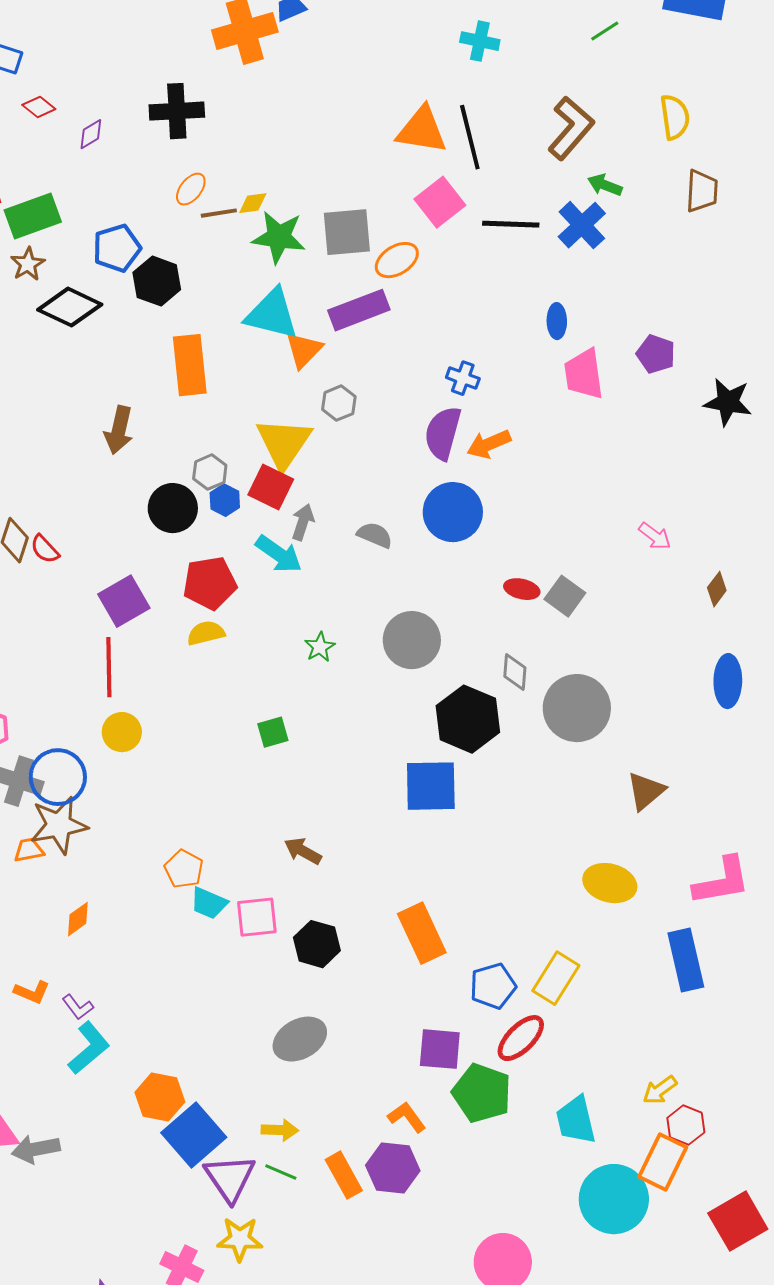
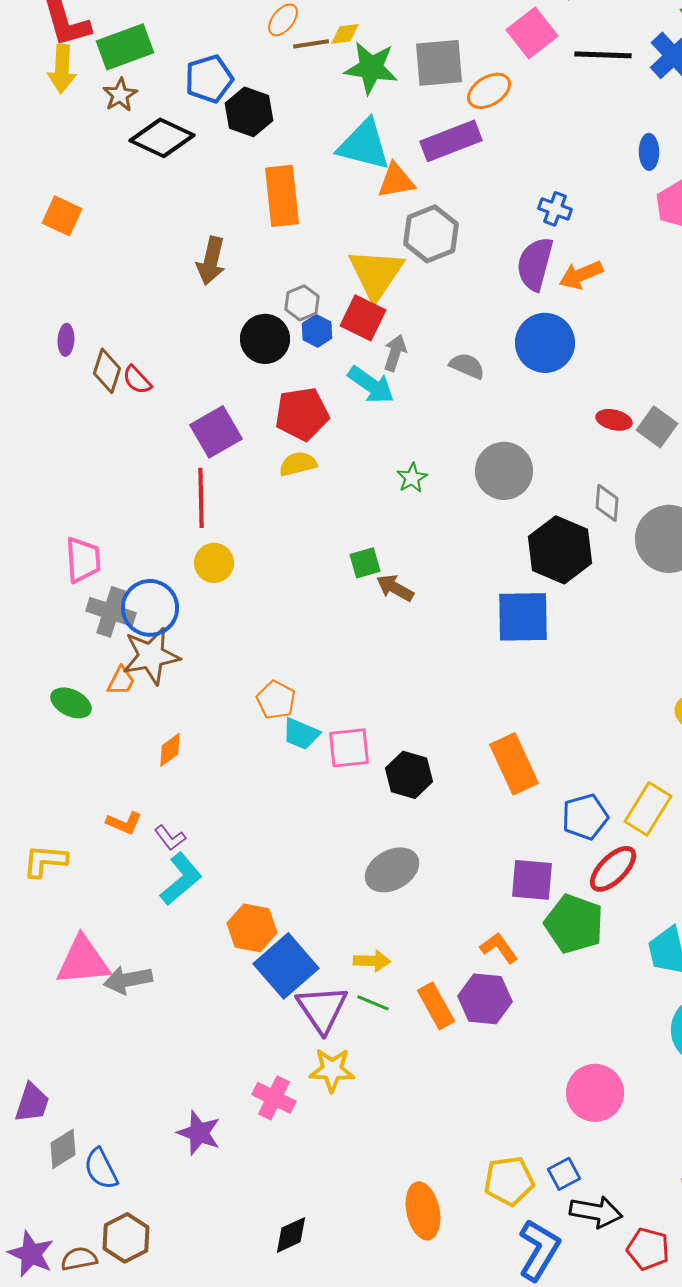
orange triangle: (304, 350) -> (396, 181), turned 36
gray hexagon: (339, 403) -> (431, 234), size x1.6
orange trapezoid: (29, 850) -> (121, 681), turned 128
brown arrow: (303, 851) -> (395, 588), moved

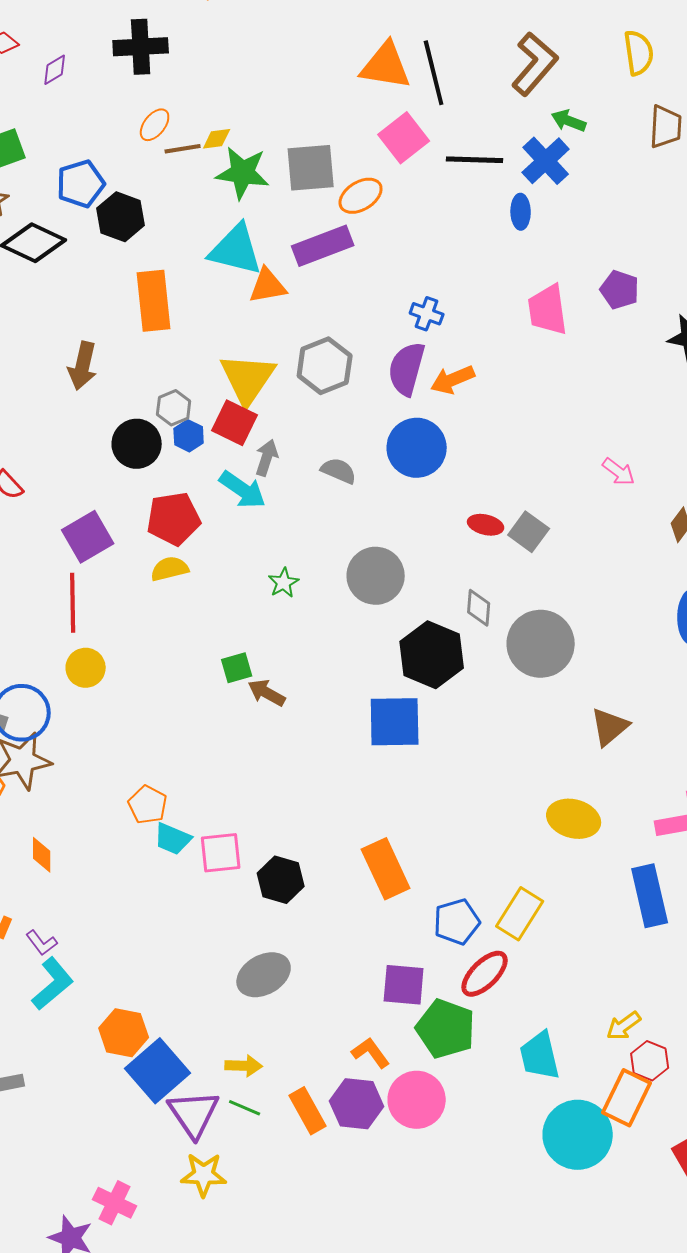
blue ellipse: (649, 152) -> (521, 212), moved
gray hexagon: (431, 234) -> (325, 366), moved
orange diamond: (170, 750) -> (42, 855), turned -54
pink circle: (595, 1093) -> (417, 1100), moved
pink cross: (274, 1098) -> (115, 1203), moved

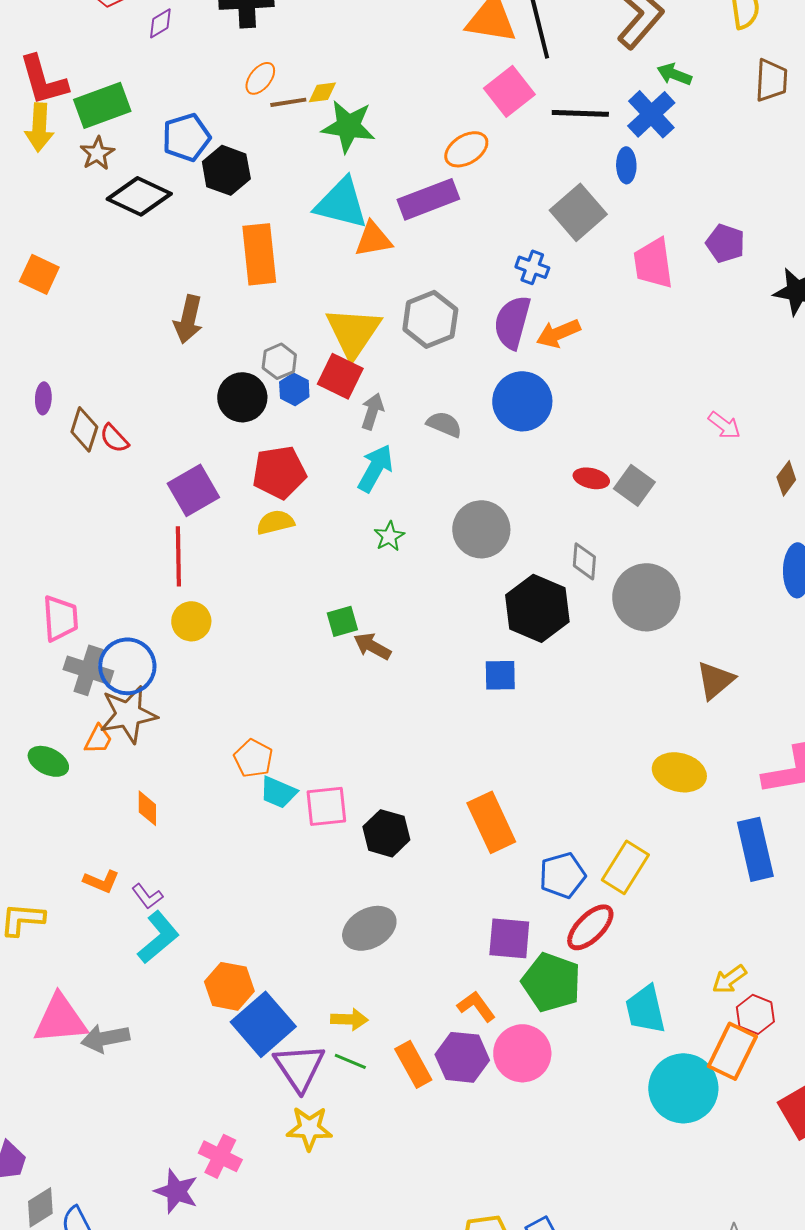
gray square: (311, 168) -> (578, 212), moved, turned -36
cyan arrow: (243, 490) -> (375, 468), moved, turned -96
blue square: (395, 722) -> (500, 675), size x0.6

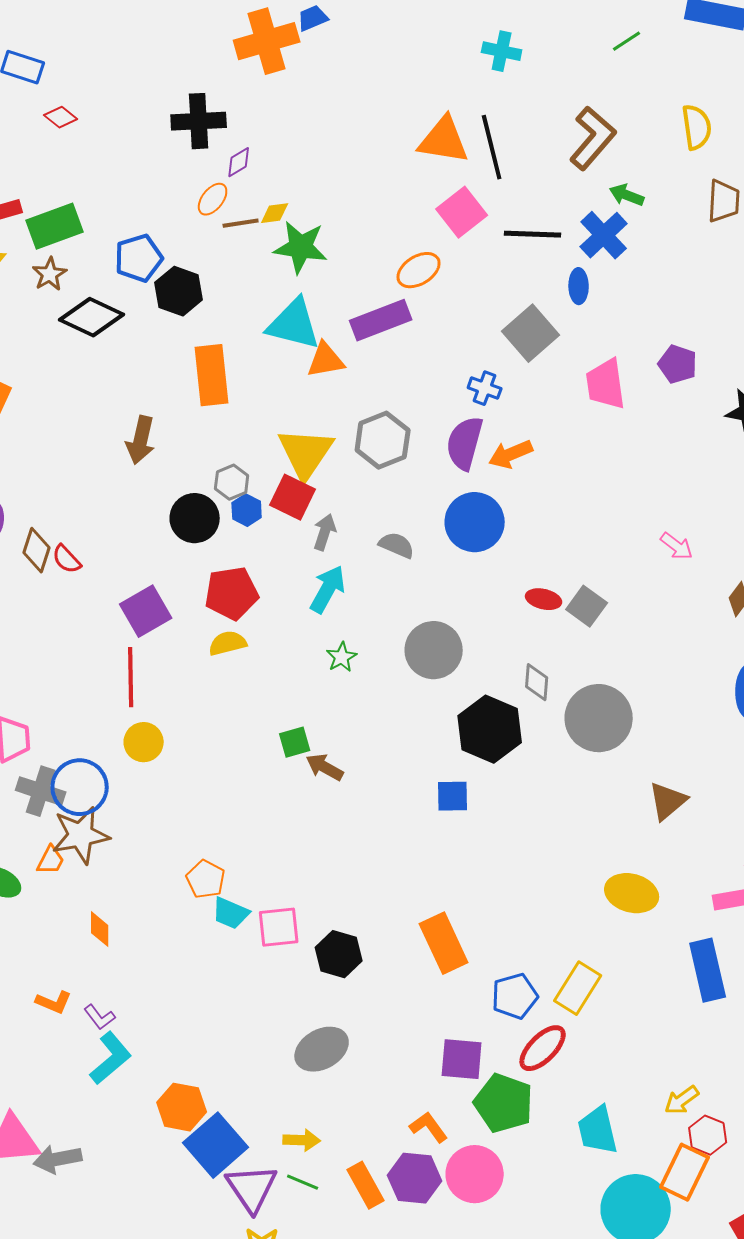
purple diamond: (160, 23) -> (239, 162), moved

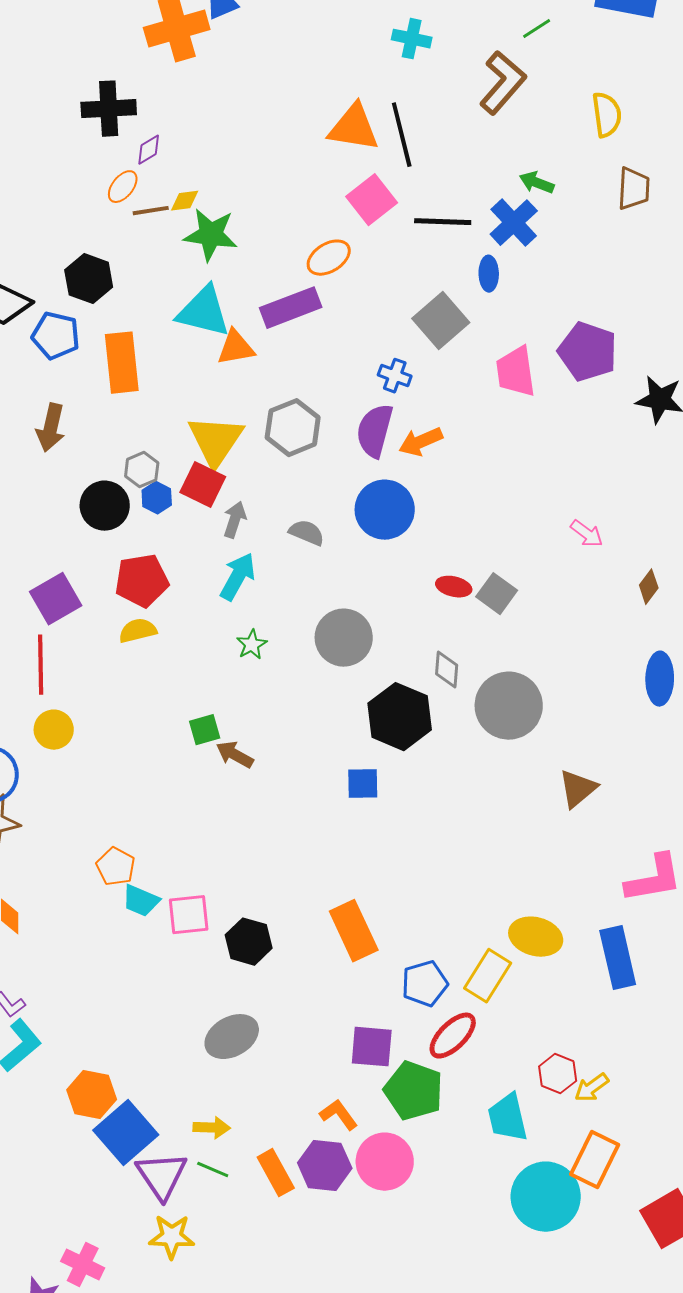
brown L-shape: (593, 138) -> (503, 83), moved
blue pentagon: (139, 258) -> (56, 336), moved, turned 30
purple pentagon: (678, 364) -> (588, 352), size x1.5
yellow ellipse: (632, 893) -> (536, 937), moved
red hexagon: (708, 1135) -> (558, 1074), moved

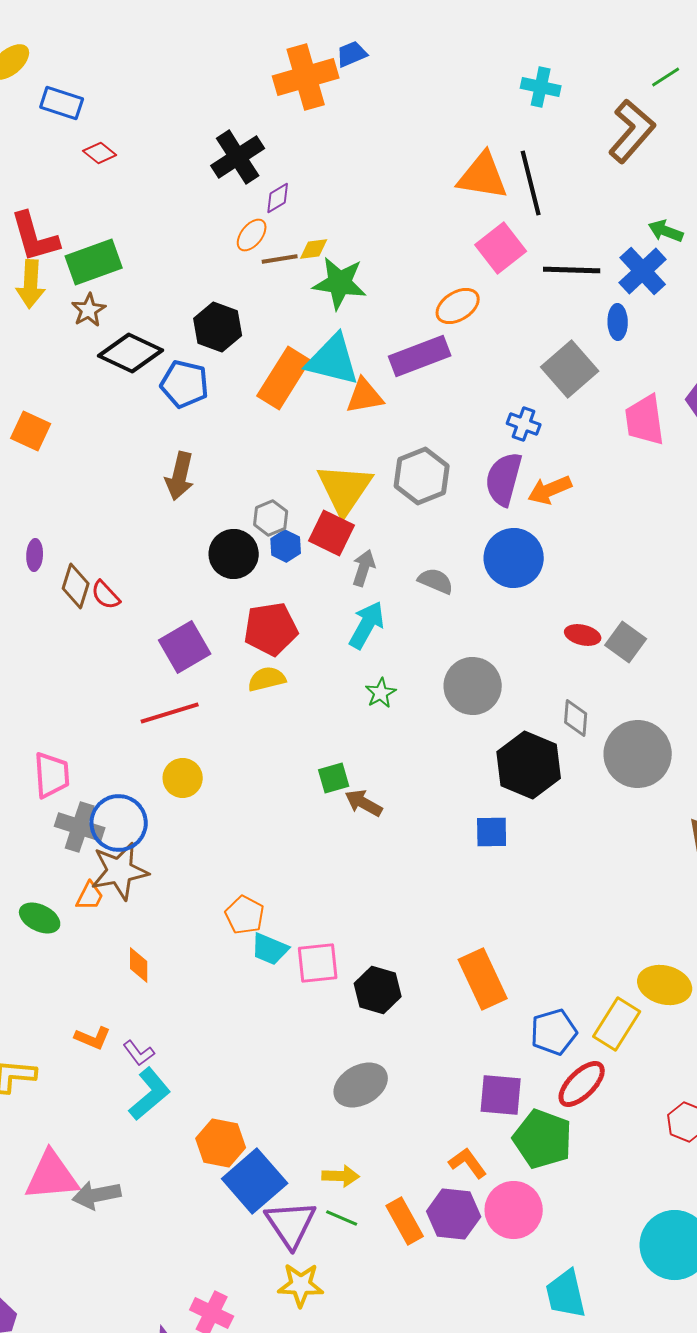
black cross: (109, 109) -> (238, 157), turned -30
orange rectangle: (122, 363) -> (284, 378), moved, turned 38
red line: (41, 665) -> (170, 713), turned 74
cyan trapezoid: (508, 1118) -> (566, 1294), moved

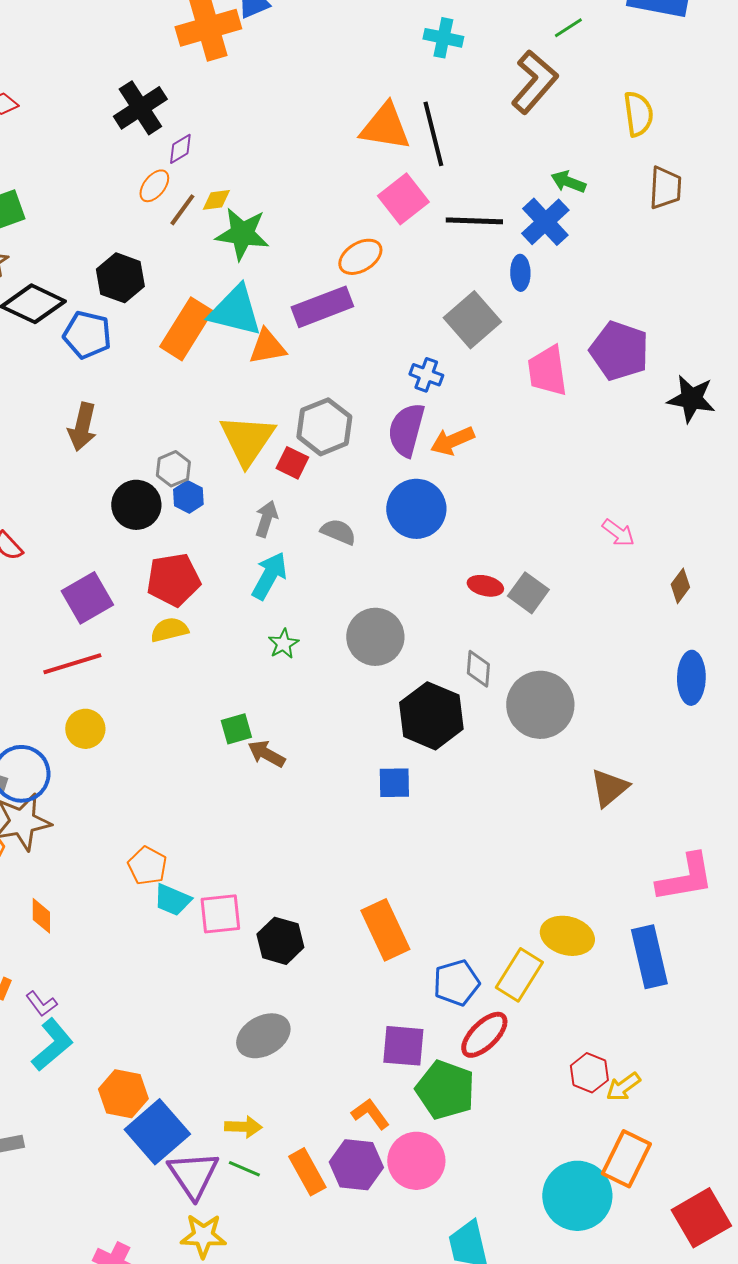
brown line: (280, 259) -> (182, 210), turned -45
red square: (332, 533) -> (292, 463), moved, size x0.7

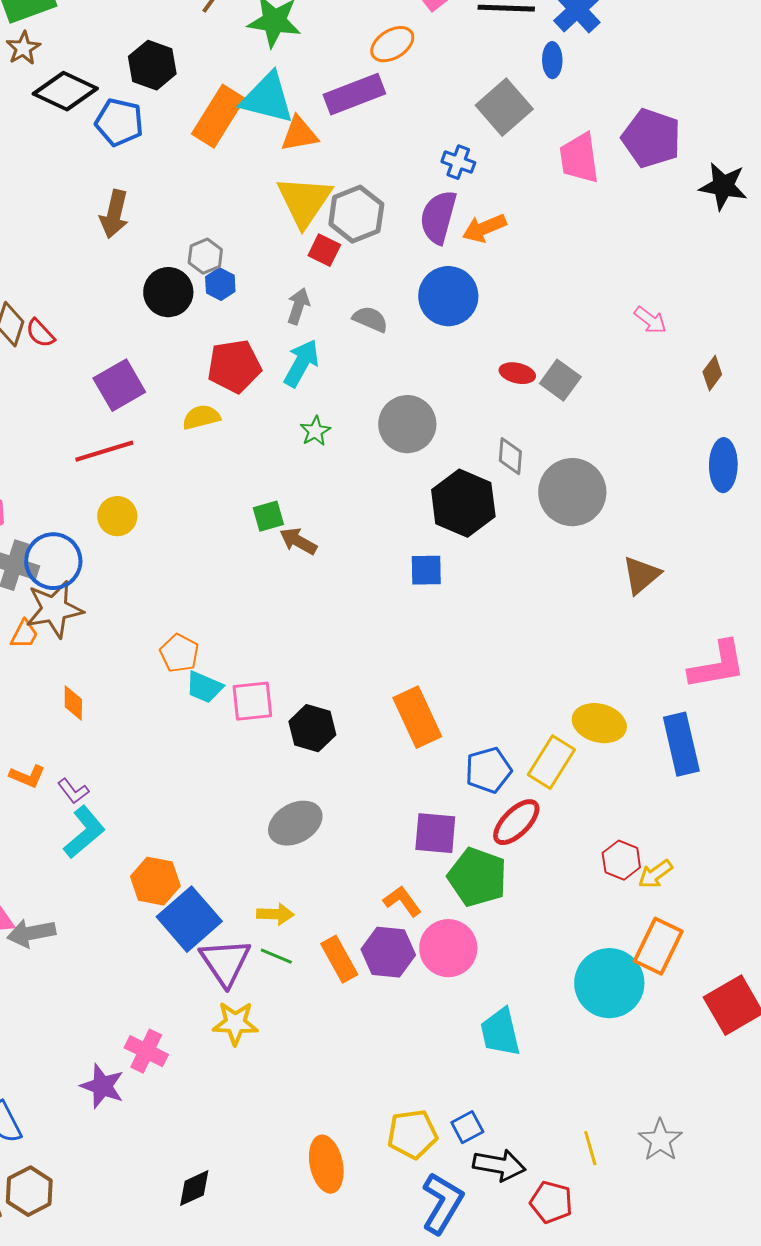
yellow triangle: (247, 440) -> (304, 201), moved
red pentagon: (173, 580) -> (234, 366), moved

